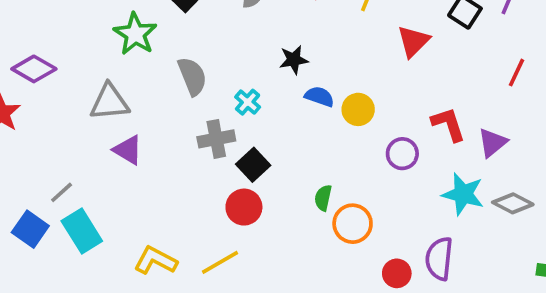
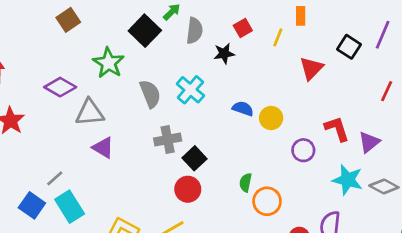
black star: (294, 60) -> (224, 54), moved
purple diamond: (34, 69) -> (60, 87), moved
cyan cross: (248, 102) -> (190, 90), moved, size x1.5

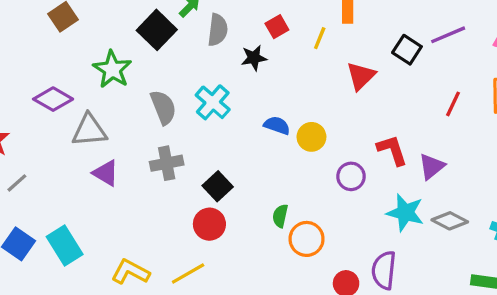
purple line: (383, 35) -> (448, 35), turned 44
gray cross: (168, 139) -> (167, 163), moved
gray line: (55, 178) -> (17, 183), moved

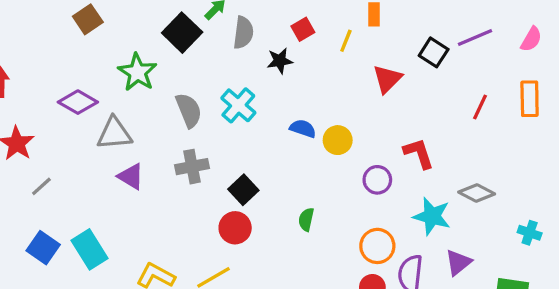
purple triangle: (432, 167) -> (458, 263), moved
gray diamond: (450, 221) -> (477, 193), moved
orange circle: (307, 239) -> (377, 246), moved

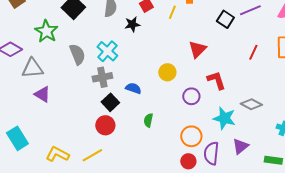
red triangle: (387, 79) -> (197, 49), moved
blue semicircle: (303, 129) -> (133, 88), moved
gray cross: (192, 167) -> (102, 77), moved

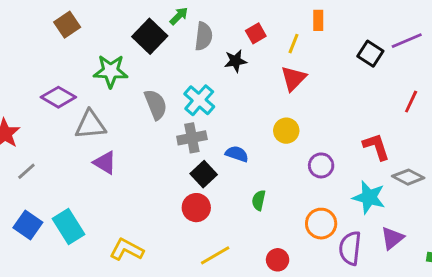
green star: (46, 31) -> (111, 71), turned -30
red triangle: (197, 49) -> (294, 78), moved
red L-shape: (216, 80) -> (376, 147), moved
yellow line: (92, 155) -> (215, 255), moved
red circle: (188, 161) -> (278, 260), moved

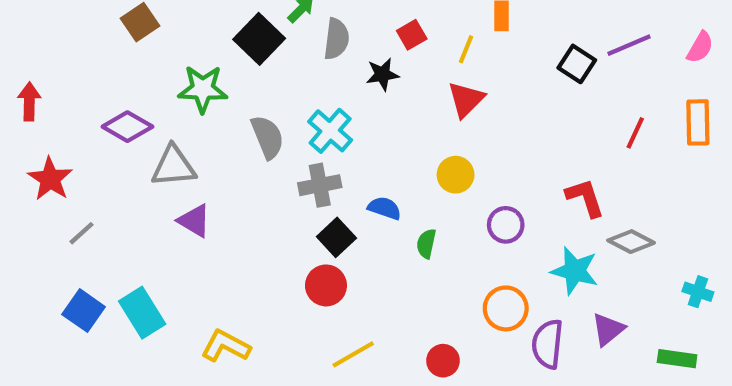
green semicircle: (259, 200) -> (426, 244), moved

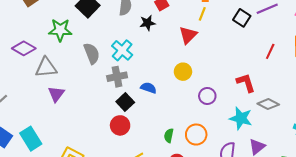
yellow line: (466, 49) -> (202, 14), moved
purple triangle: (194, 221) -> (56, 94), turned 36
green semicircle: (426, 244) -> (169, 136), moved
orange circle: (506, 308) -> (196, 135), moved

